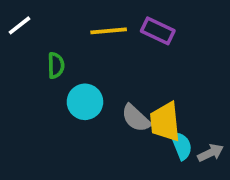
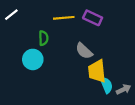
green semicircle: (56, 65) -> (43, 38), moved
cyan circle: (85, 102) -> (33, 59), moved
gray semicircle: (136, 118) -> (84, 51), moved

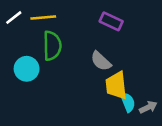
yellow line: (64, 18) -> (43, 18), moved
green semicircle: (43, 38) -> (52, 46), size x1.6
cyan circle: (33, 59) -> (27, 69), moved

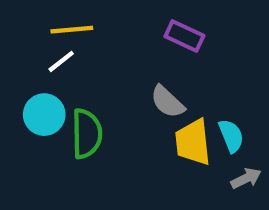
white line: (14, 18) -> (61, 61), moved
green semicircle: (52, 46) -> (87, 134), moved
cyan semicircle: (128, 102) -> (231, 136), moved

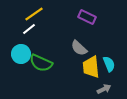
yellow line: (72, 30) -> (34, 14), turned -30
green semicircle: (87, 134) -> (41, 63), turned 115
gray arrow: (246, 178) -> (104, 89), moved

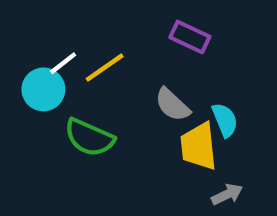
yellow line: (34, 14) -> (105, 68), moved
cyan circle: (21, 54) -> (43, 89), moved
cyan semicircle: (109, 64) -> (225, 120), moved

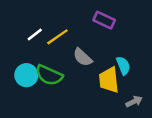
cyan circle: (43, 89) -> (26, 75), moved
gray semicircle: (172, 105) -> (83, 57), moved
gray arrow: (227, 194) -> (134, 101), moved

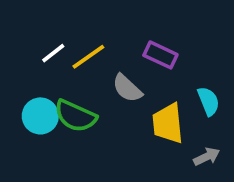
purple rectangle: (104, 20) -> (160, 55), moved
cyan semicircle: (123, 66) -> (209, 101), moved

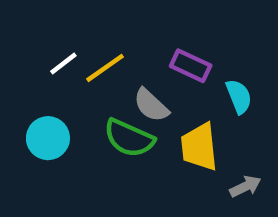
cyan semicircle: (209, 101) -> (239, 96), moved
green semicircle: (75, 116) -> (129, 138), moved

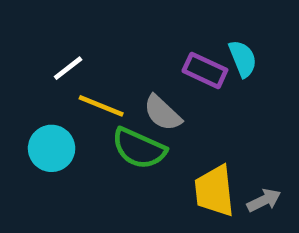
yellow line: (105, 68) -> (101, 106), moved, turned 57
cyan semicircle: (239, 96) -> (243, 59), moved
yellow trapezoid: (199, 147) -> (214, 191), moved

